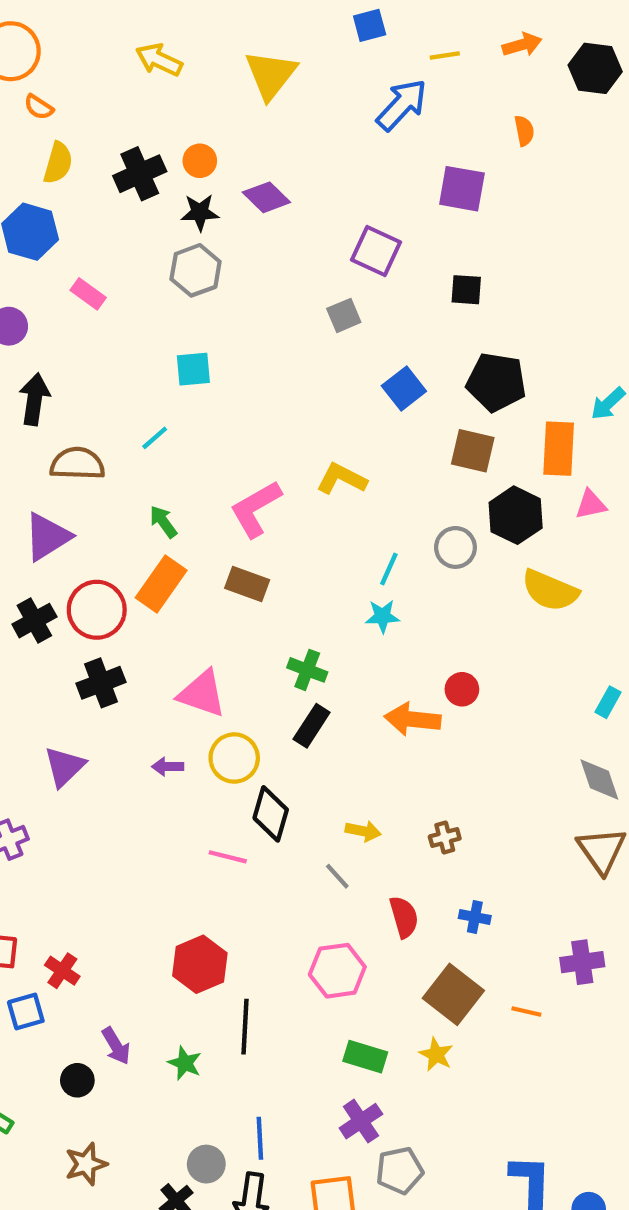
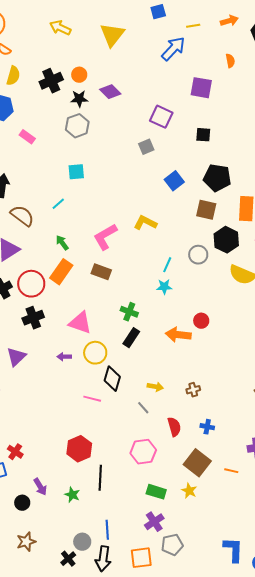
brown semicircle: (77, 464) -> (22, 216), turned 35

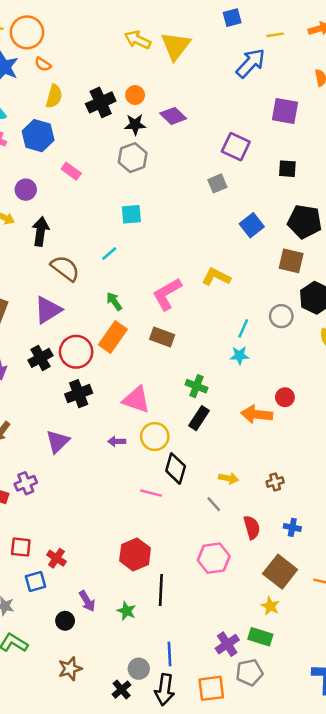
yellow arrow: (60, 28) -> (138, 40), moved
green rectangle: (156, 492) -> (260, 637), moved

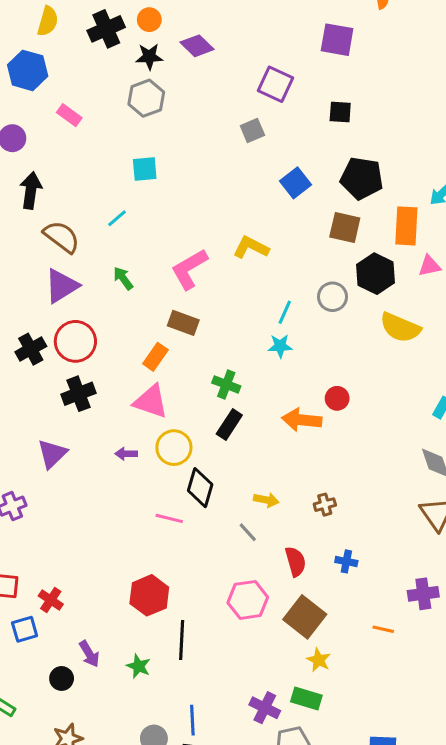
purple triangle: (48, 310) -> (62, 286), moved
orange rectangle: (113, 337) -> (155, 357), moved, size x0.7
brown square: (280, 572) -> (305, 617), moved
purple cross: (227, 644) -> (265, 708), turned -30

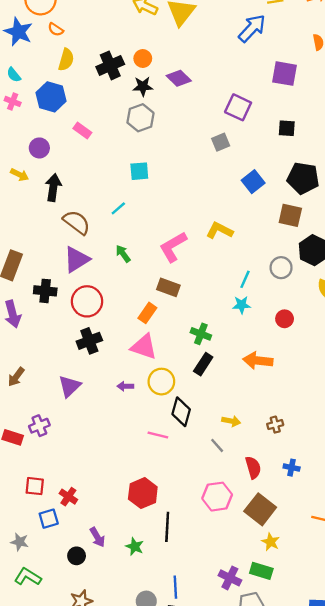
black cross: (31, 349) -> (45, 291), moved, turned 35
red circle: (337, 398) -> (285, 319), moved

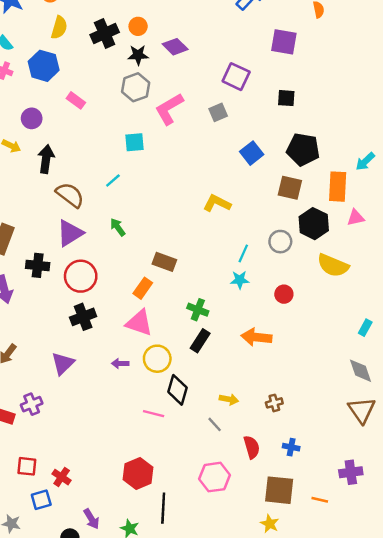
pink L-shape: (173, 247) -> (169, 109), moved
brown square: (260, 509) -> (279, 490), moved, turned -32

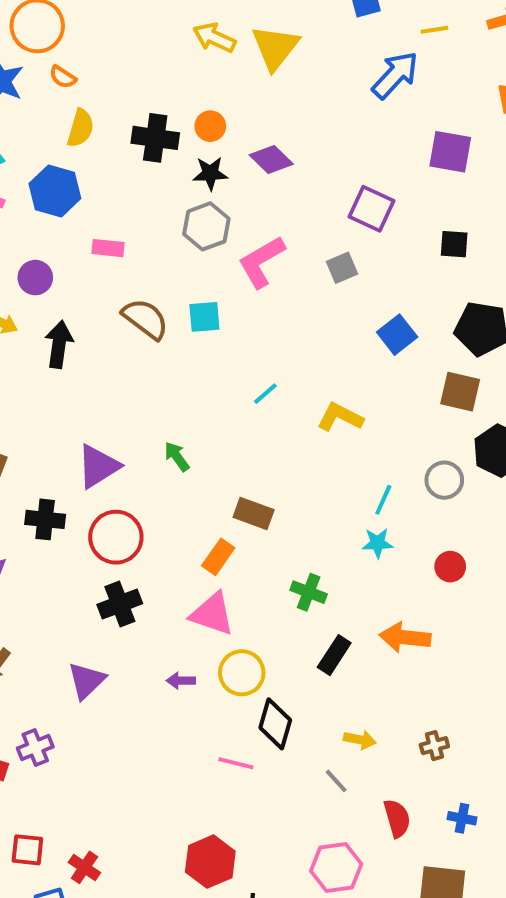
black cross: (105, 34) -> (155, 138), turned 32
pink rectangle: (76, 100) -> (108, 248), turned -30
cyan line: (113, 181) -> (265, 394), moved
brown semicircle: (70, 195) -> (145, 319), moved
black rectangle: (200, 341) -> (334, 655), moved

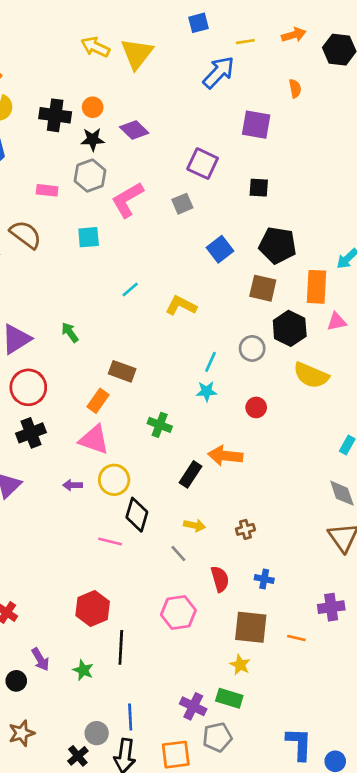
pink rectangle: (108, 248) -> (47, 190), moved
brown semicircle: (145, 319) -> (26, 235), moved
black rectangle: (334, 655) -> (190, 474), moved

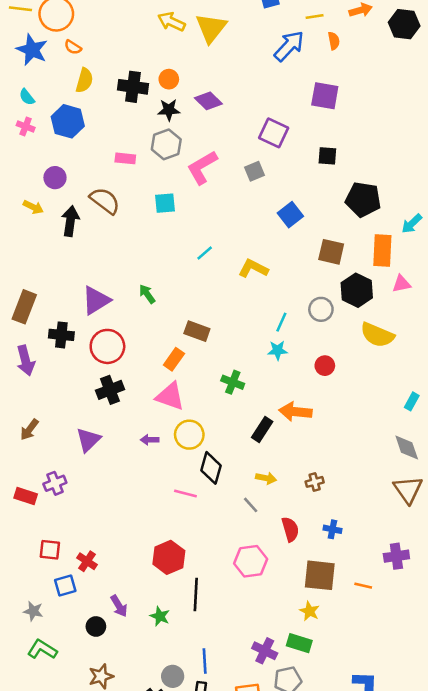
orange semicircle: (295, 88) -> (334, 41), moved
black pentagon: (278, 245) -> (363, 199), moved

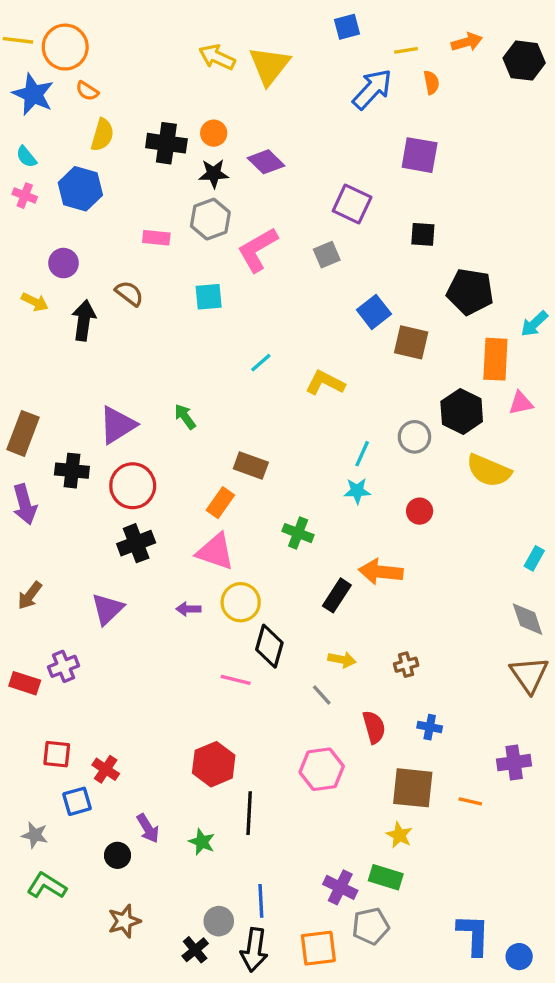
brown semicircle: (105, 201) -> (129, 293), size x0.7
brown square: (331, 252) -> (411, 342), moved

